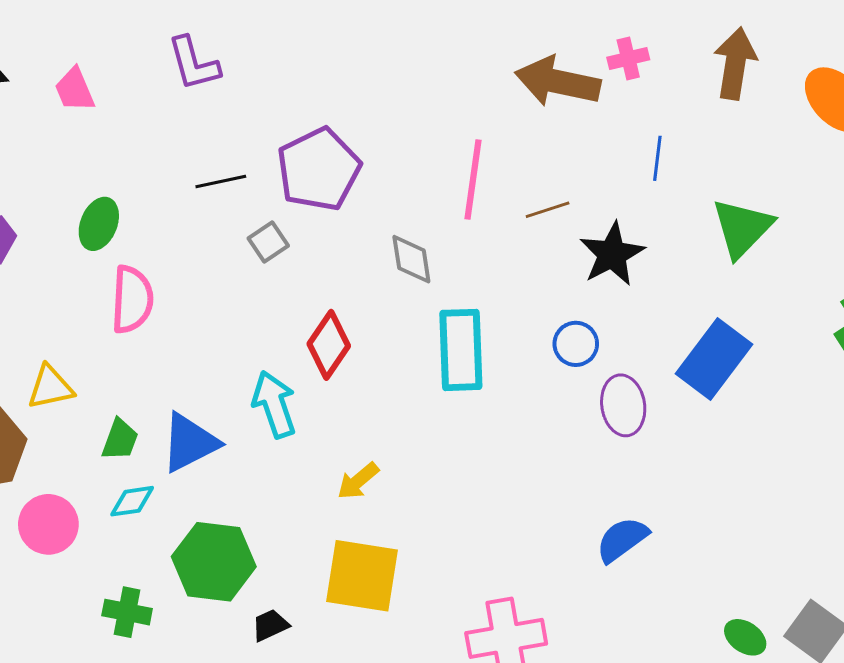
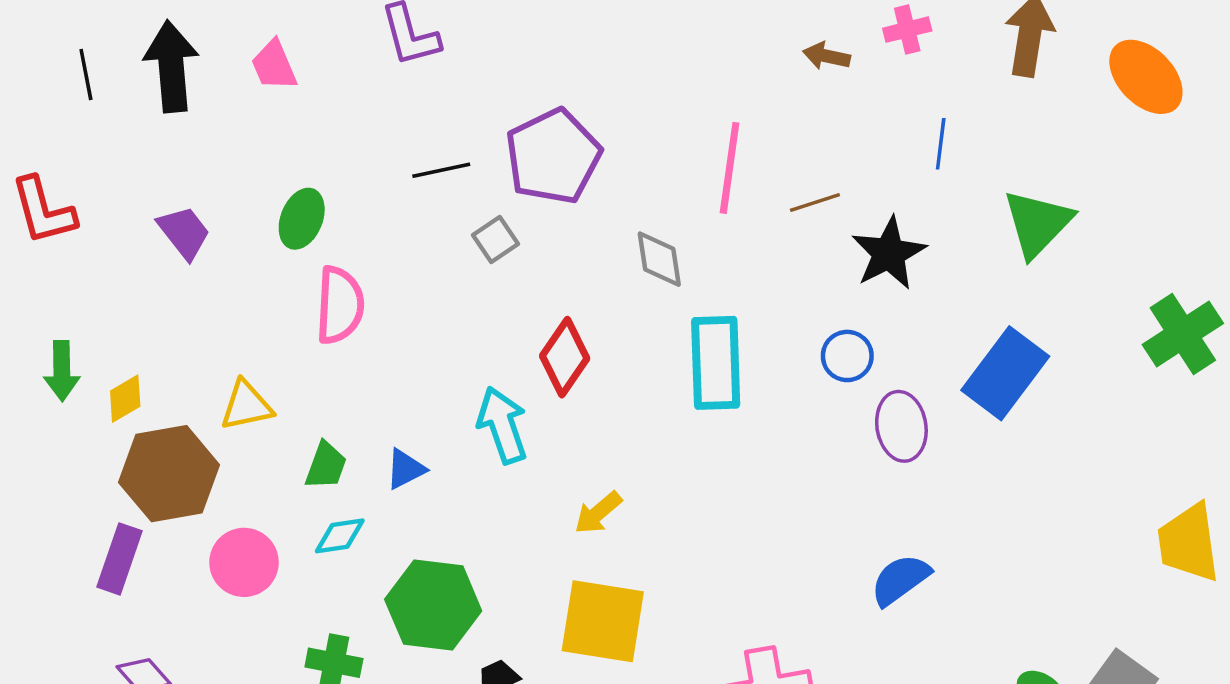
brown arrow: (558, 82) -> (826, 56), size x0.5
blue triangle: (190, 443) -> (405, 469), size x0.6

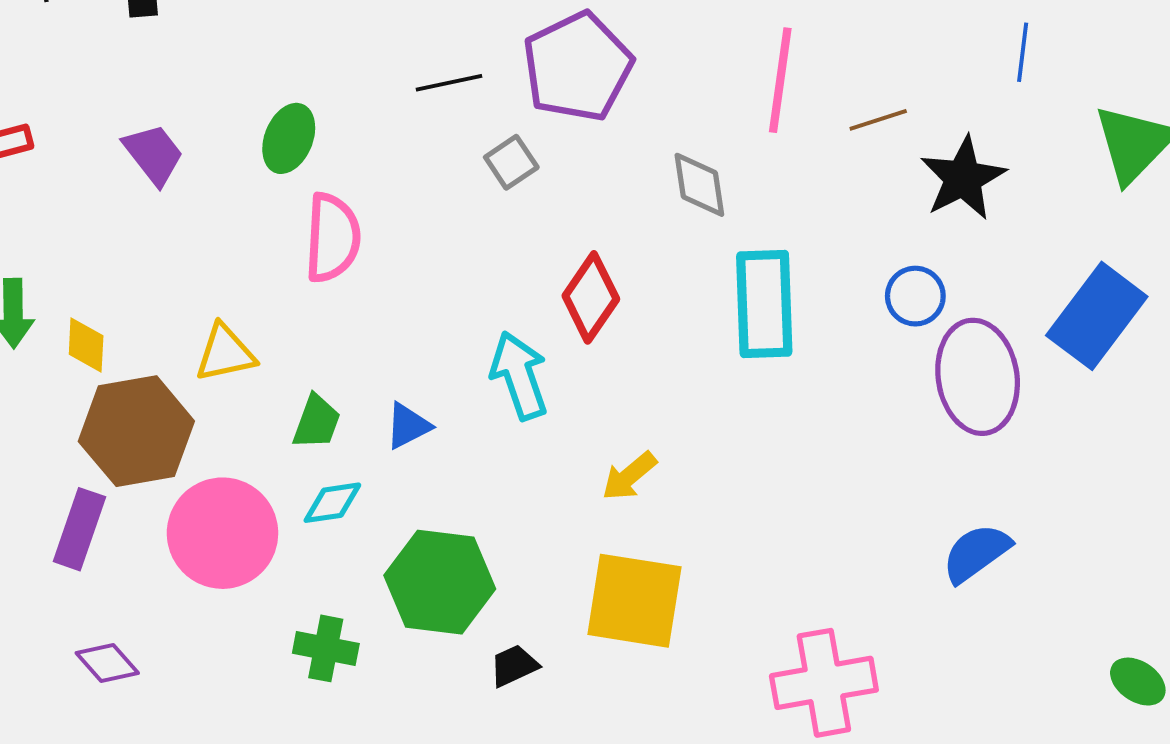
yellow diamond: (125, 399) -> (86, 345), turned -57
purple ellipse: (901, 426) -> (978, 377), size x1.4
pink circle: (244, 562) -> (222, 533), size x1.4

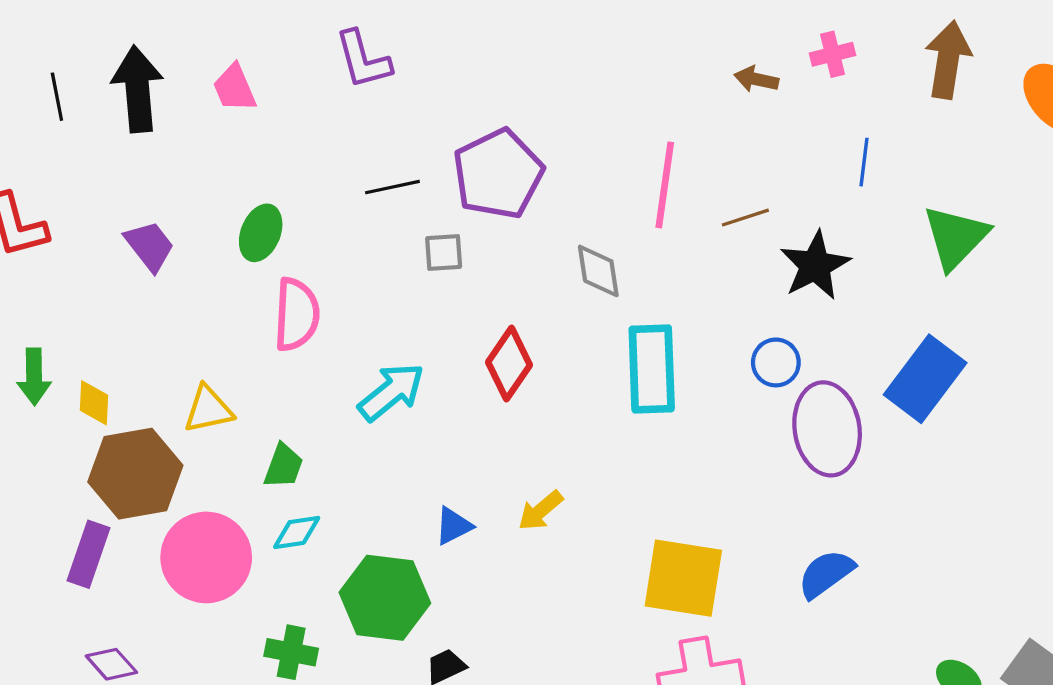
gray square: (511, 162) -> (444, 252), turned 30
cyan arrow: (519, 376) -> (391, 392), moved, turned 70
blue triangle: (408, 426) -> (453, 526), moved
yellow square: (634, 601) -> (683, 578), moved

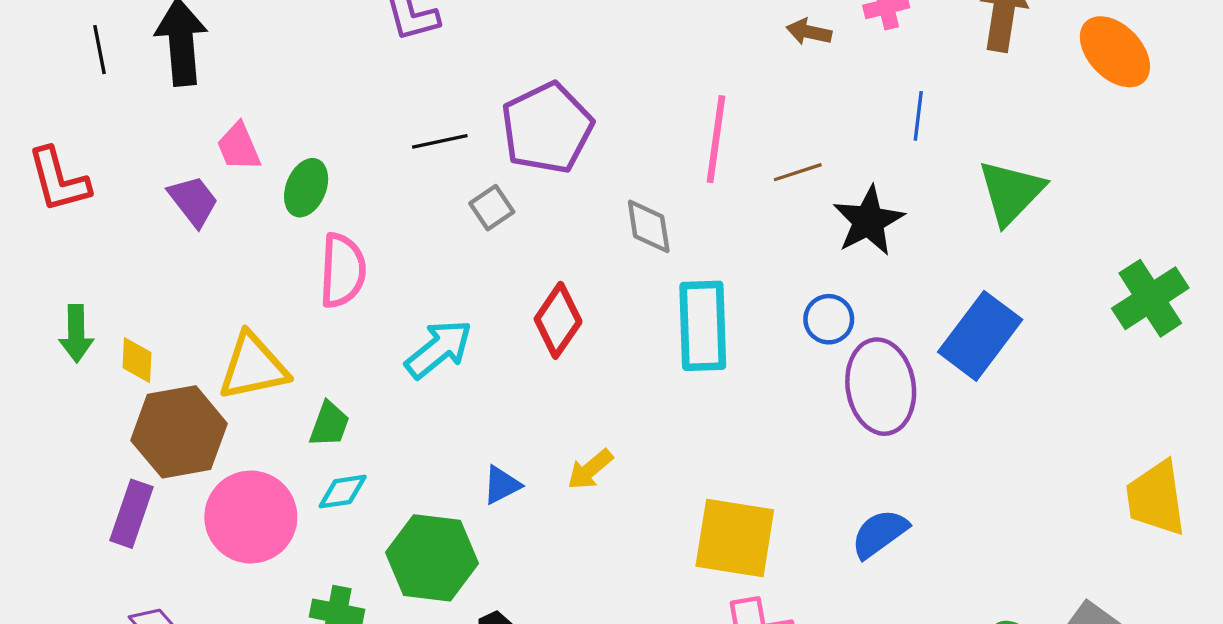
pink trapezoid: (234, 88) -> (239, 147), moved
gray square: (444, 252) -> (492, 208), turned -30
yellow triangle: (208, 409) -> (253, 367), size x1.4

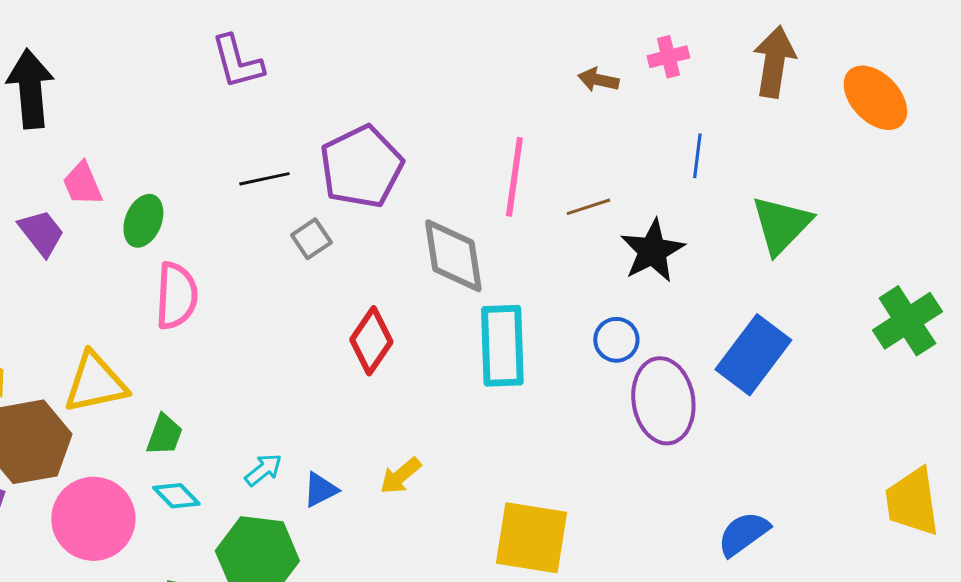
gray diamond: (649, 226) -> (453, 256), size x1.5
cyan arrow: (439, 349) -> (263, 470), moved, size x0.6
cyan diamond: (343, 492) -> (176, 496), turned 54
blue semicircle: (880, 534) -> (743, 534), moved

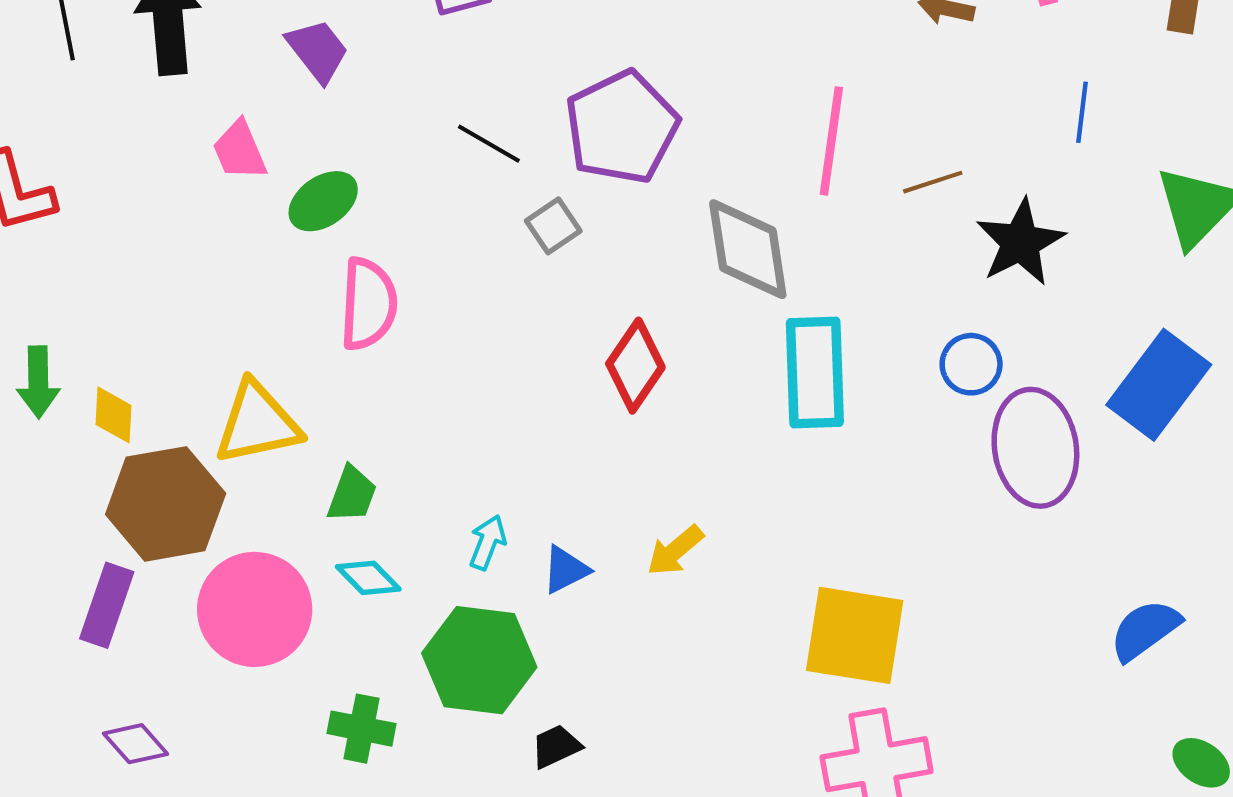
black line: (264, 179) -> (489, 144), turned 42
green ellipse: (143, 221) -> (323, 201), turned 33
purple trapezoid: (41, 233) -> (318, 51), moved
cyan arrow: (263, 470) -> (488, 542), turned -30

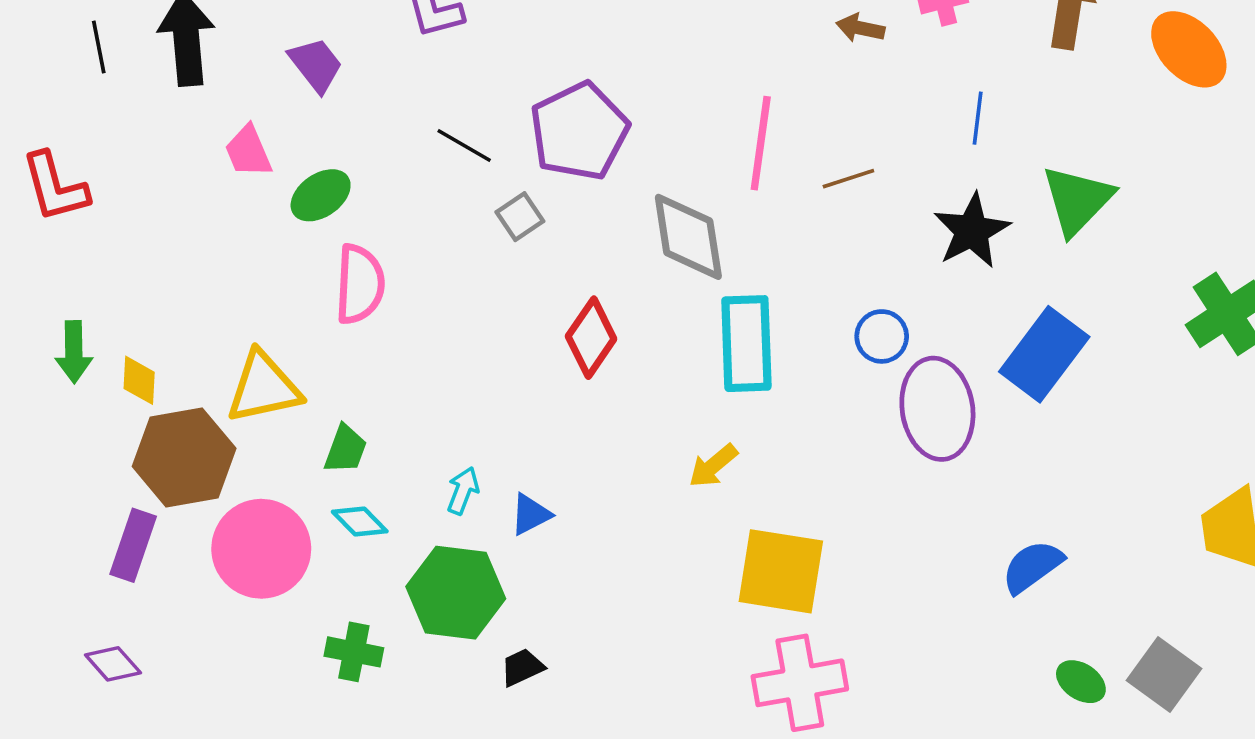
black star: (1020, 242) -> (972, 231), moved
yellow arrow: (675, 551) -> (713, 466), moved
purple diamond: (135, 744) -> (113, 664), moved

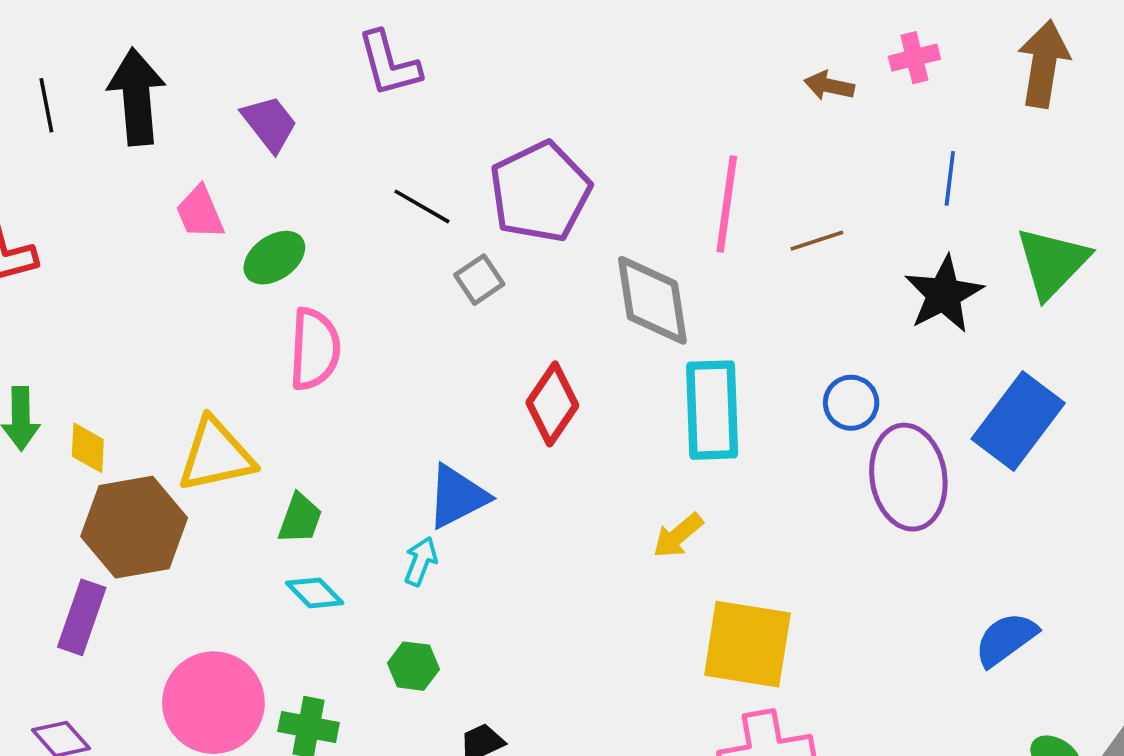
blue triangle: (531, 514) -> (457, 497), moved, size x1.5
pink circle: (261, 549) -> (213, 703), moved
green hexagon: (456, 593) -> (413, 666), size x0.5

